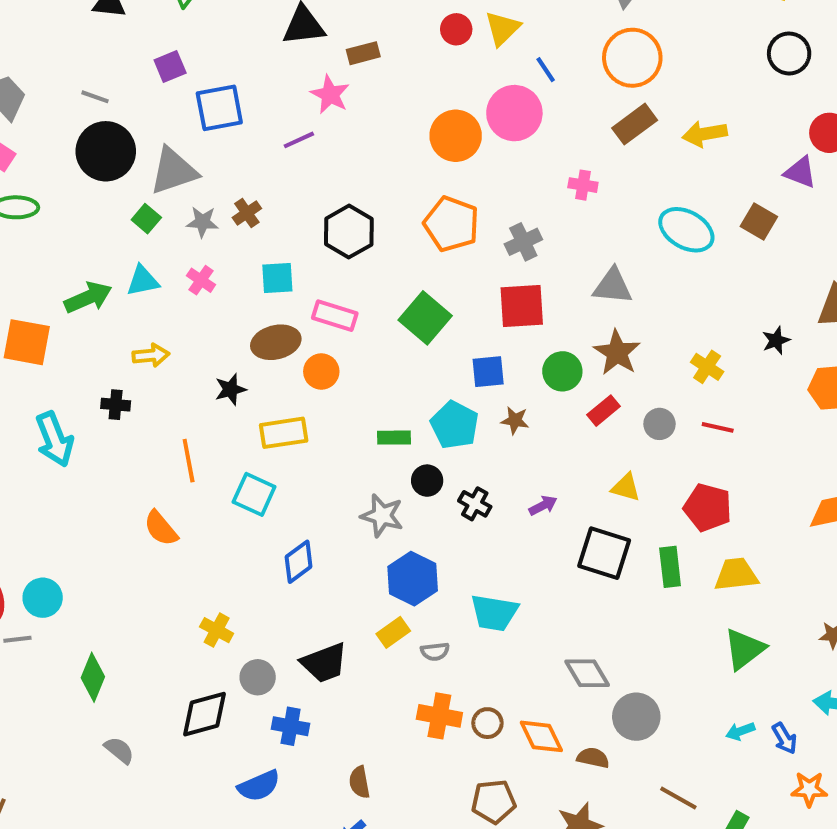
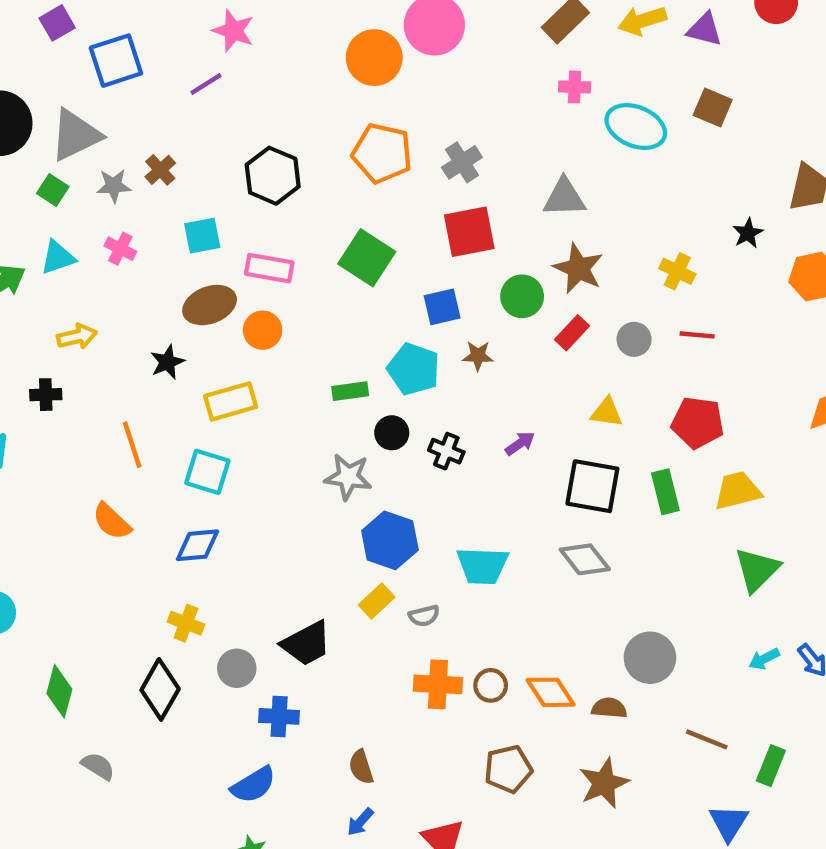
purple triangle: (800, 172) -> (704, 29), moved
pink cross: (583, 185) -> (575, 87), moved
blue diamond: (299, 562) -> (198, 545), moved, turned 39
gray diamond: (587, 673) -> (585, 559), moved
black diamond: (204, 714) -> (160, 689), moved, turned -38

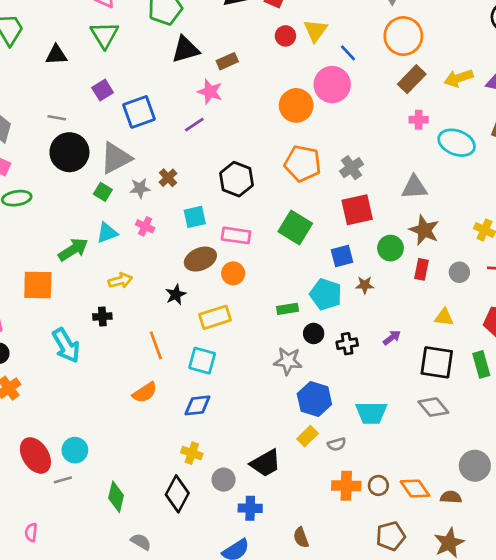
red rectangle: (572, 333) -> (421, 269), turned -30
black cross: (446, 451) -> (347, 344), turned -30
orange semicircle: (112, 521) -> (145, 392), turned -75

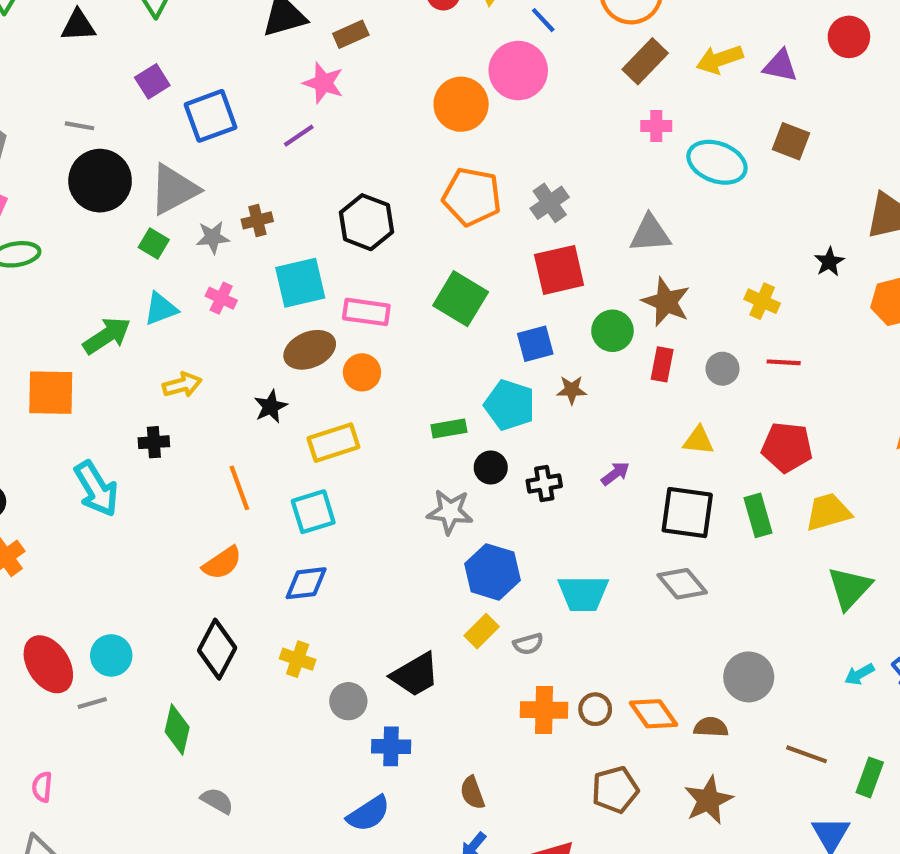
brown cross: (168, 178) -> (257, 220), turned 30
cyan square: (195, 217) -> (300, 283), size x1.4
cyan square: (202, 361) -> (313, 512), turned -32
black diamond: (177, 494) -> (217, 649), moved

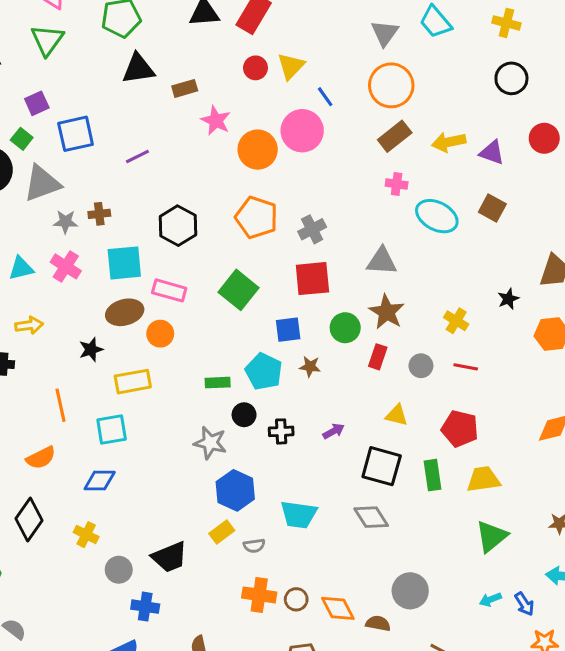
pink star: (323, 83) -> (216, 121), moved
green square: (154, 244) -> (22, 139), moved
pink cross: (221, 298) -> (66, 266), size x1.4

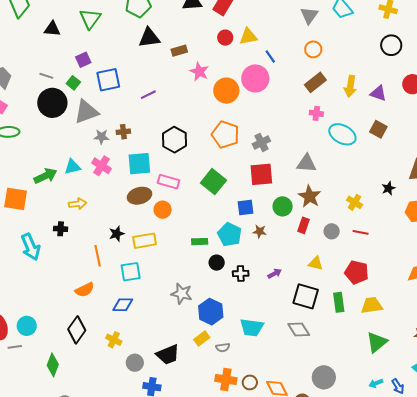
yellow triangle: (291, 66) -> (248, 36), turned 36
orange circle: (391, 85) -> (313, 49), size x0.6
yellow arrow: (449, 142) -> (350, 86), turned -70
black star: (91, 350) -> (117, 234), moved
gray star: (210, 443) -> (182, 294), moved

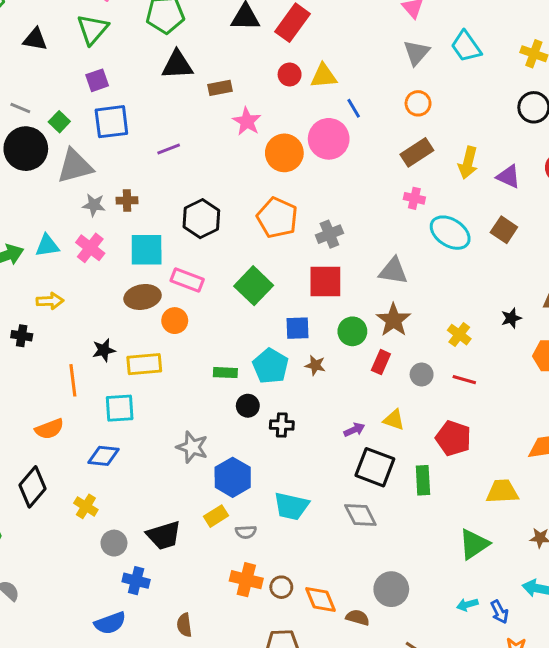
purple square: (83, 60) -> (97, 80), moved
purple arrow: (275, 273) -> (354, 430), moved
yellow trapezoid: (372, 305) -> (502, 492), moved

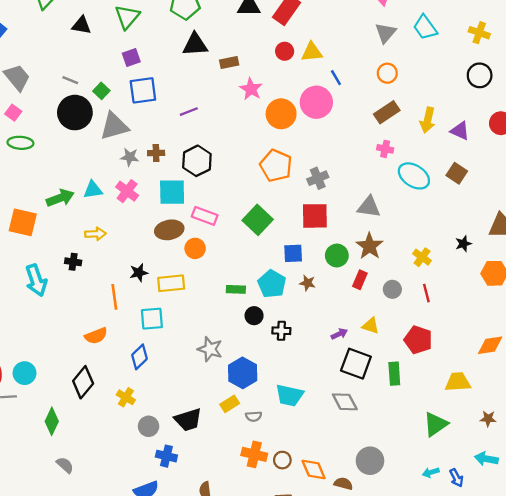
black hexagon: (201, 219) -> (197, 161), moved
red line: (464, 380) -> (426, 293), turned 60
blue diamond: (104, 456) -> (140, 357), turned -50

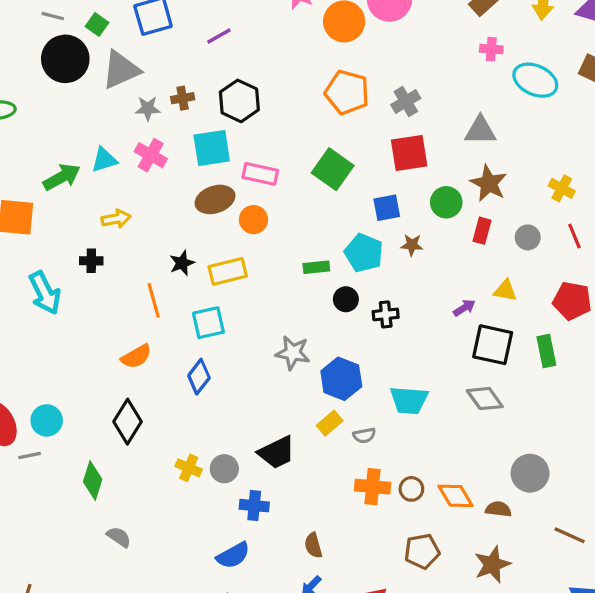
yellow cross: (126, 397) -> (189, 468), moved

